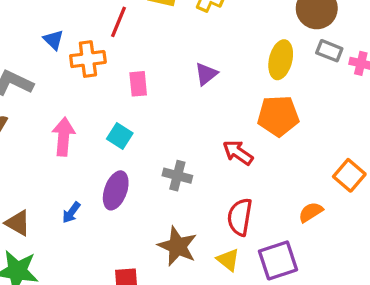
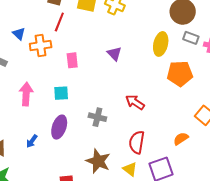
purple triangle: (206, 74) -> (114, 54), turned -35
orange pentagon: (278, 116) -> (180, 74), moved
cyan square: (120, 136) -> (61, 93), turned -35

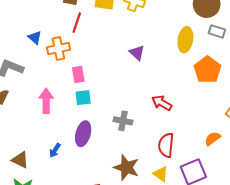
pink rectangle: (72, 60) -> (78, 74), moved
orange pentagon: (180, 74) -> (207, 70), turned -30

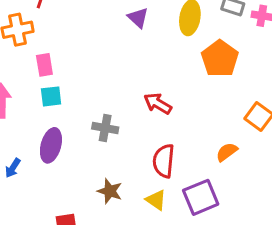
purple triangle: (137, 53) -> (138, 18), moved
brown star: (126, 167) -> (110, 191), size x0.7

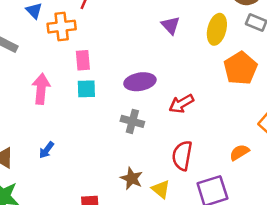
red arrow: (158, 104) -> (181, 104), turned -65
purple ellipse: (51, 145) -> (140, 82), moved, turned 60
yellow triangle: (156, 200) -> (161, 189), moved

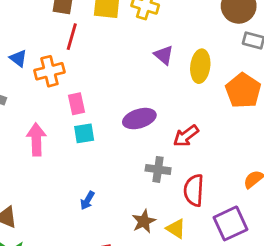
yellow ellipse: (217, 29) -> (200, 66), moved
gray cross: (132, 121) -> (158, 169), moved
blue arrow: (46, 150) -> (87, 200), moved
brown star: (132, 178) -> (144, 221), turned 30

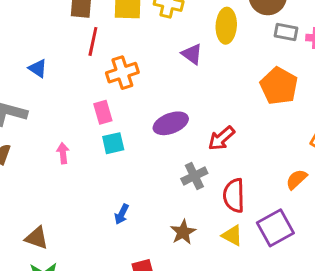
yellow ellipse: (200, 66) -> (226, 26), moved
orange cross: (49, 71) -> (122, 73), moved
pink arrow: (36, 139) -> (63, 153), size x0.6
gray cross: (158, 169) -> (194, 176), turned -30
yellow triangle: (176, 229) -> (232, 235), moved

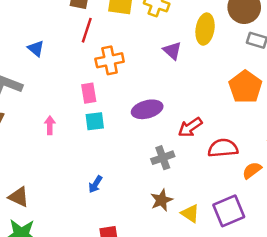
red semicircle: (234, 195) -> (223, 148), moved, turned 80
brown star: (183, 232) -> (162, 200), moved

